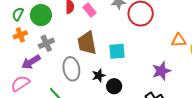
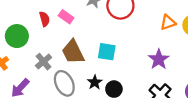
gray cross: (46, 43) -> (44, 62), moved
cyan square: (117, 51) -> (107, 52), turned 30

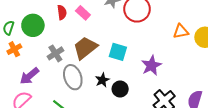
brown trapezoid: (73, 52) -> (85, 48), turned 70
purple star: (159, 59) -> (151, 65), moved

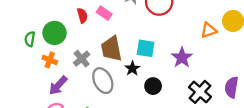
orange triangle: (181, 31) -> (209, 30), moved
brown trapezoid: (85, 48) -> (111, 49), turned -55
orange cross: (14, 49) -> (50, 60), moved, turned -32
black star: (102, 80) -> (132, 68), moved

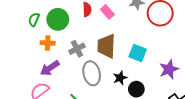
orange cross: (50, 60) -> (48, 43), turned -32
black star: (132, 68) -> (120, 78), moved

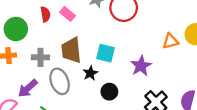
gray cross: (77, 49) -> (40, 57), turned 35
purple arrow: (50, 68) -> (28, 88), moved
black star: (120, 78) -> (90, 73), moved

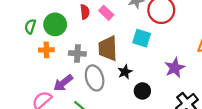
cyan square: (106, 53) -> (142, 38), moved

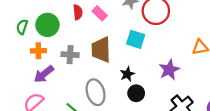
black star: (125, 72) -> (127, 74), moved
gray ellipse: (95, 78) -> (96, 92), moved
purple arrow: (63, 83) -> (44, 74), moved

